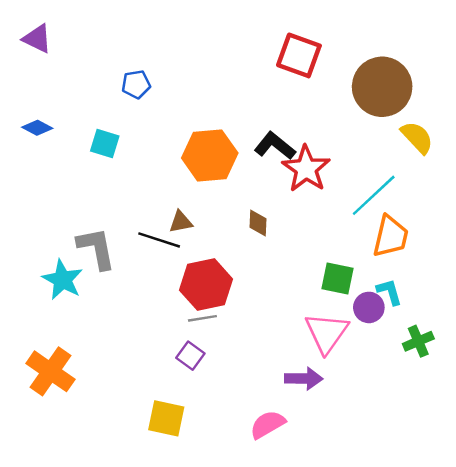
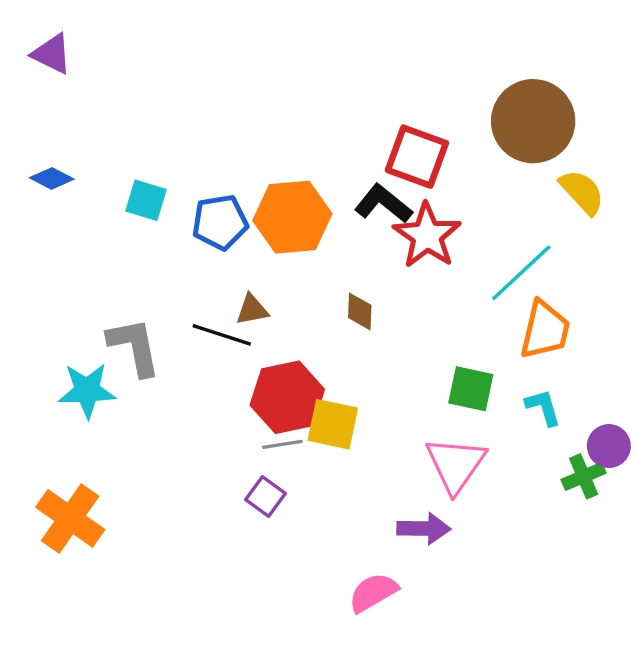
red square: (299, 55) -> (417, 157), moved
blue pentagon: (136, 84) -> (220, 222), moved, size x1.4
cyan star: (63, 280) -> (87, 391), turned -30
purple circle: (369, 307) -> (609, 446), moved
yellow square: (166, 418) -> (333, 424), moved

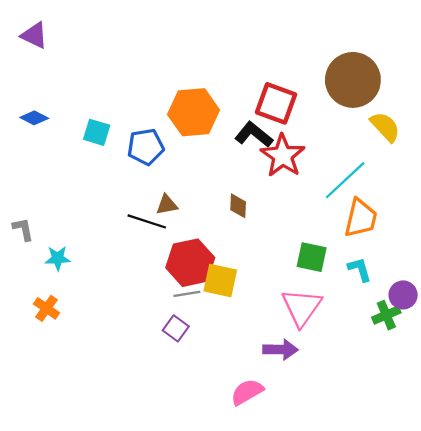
orange hexagon: (292, 217) -> (194, 112), moved
gray L-shape: (134, 347) -> (23, 229), moved, size x0.6
cyan star: (87, 391) -> (58, 258), size x0.7
orange cross: (70, 518) -> (46, 308), moved, size x0.6

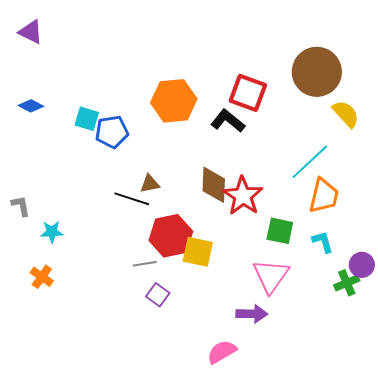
blue pentagon: (146, 147) -> (112, 132), moved
red star: (283, 156) -> (243, 196), moved
brown diamond: (238, 206) -> (214, 185), size x1.6
gray line: (187, 294) -> (145, 264), moved

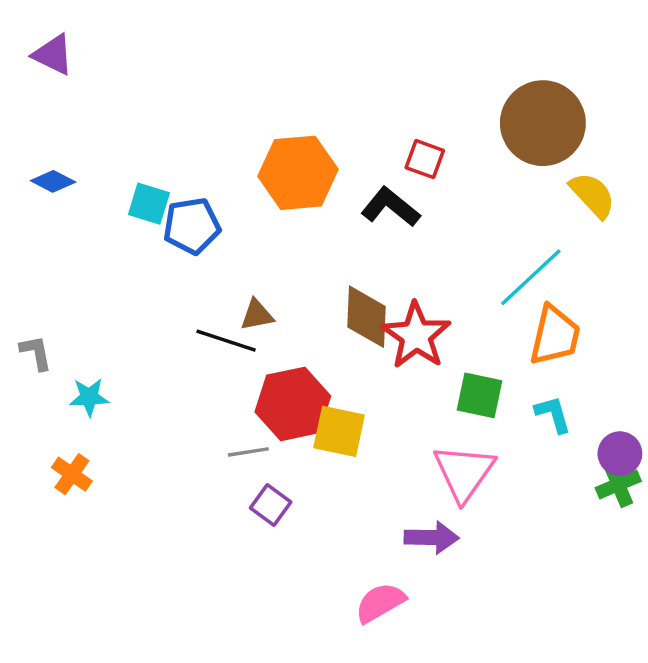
red square: (248, 93) -> (425, 159), size x0.6
green cross: (347, 283) -> (618, 484), moved

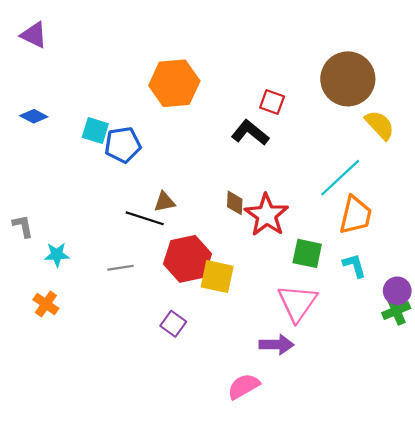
orange hexagon: (298, 173) -> (174, 83), moved
brown diamond: (366, 317) -> (235, 203), size x0.6
gray line: (248, 452) -> (121, 268), moved

